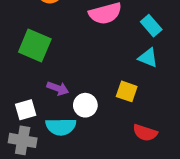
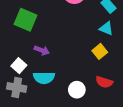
yellow square: (127, 91) -> (100, 51), moved, turned 32
white circle: (85, 105) -> (77, 90), moved
white square: (26, 110) -> (19, 66), turned -32

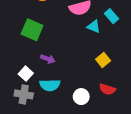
cyan triangle: (106, 28) -> (94, 27), moved

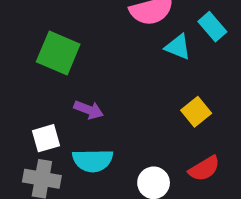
white square: (26, 74) -> (46, 138), turned 32
red semicircle: (107, 89) -> (204, 169), turned -49

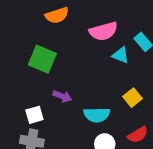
cyan semicircle: (93, 160) -> (97, 115), moved

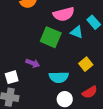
green square: (42, 59) -> (51, 37), moved

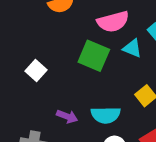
purple arrow: (33, 63) -> (67, 116), moved
white square: (12, 77) -> (36, 71), moved, turned -32

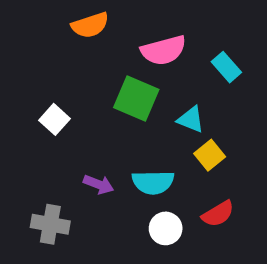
cyan triangle: (132, 48) -> (191, 119), moved

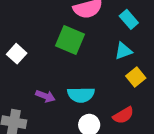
cyan triangle: (191, 119) -> (123, 51), moved, turned -42
yellow square: (210, 155) -> (136, 77), moved

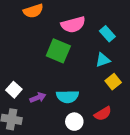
white square: (17, 54) -> (14, 90), moved
purple arrow: (45, 96) -> (38, 98), turned -42

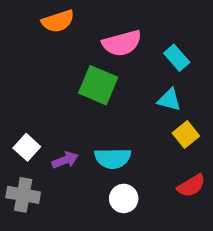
cyan triangle: (103, 60) -> (169, 100), turned 35
red semicircle: (103, 114) -> (191, 186), moved

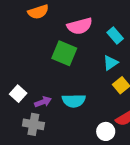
cyan triangle: (169, 100) -> (110, 63), turned -49
gray cross: (23, 195) -> (33, 124), moved
white circle: (124, 198) -> (106, 131), moved

